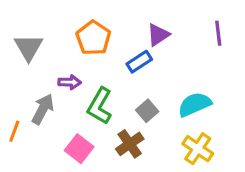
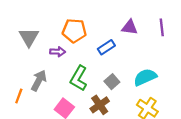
purple triangle: (158, 35) -> (130, 27), moved, turned 42
orange pentagon: (93, 38) -> (74, 31), turned -30
purple arrow: (70, 82) -> (58, 52), moved

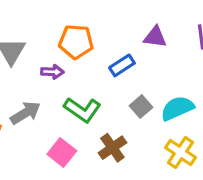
green L-shape: (79, 78) -> (82, 110), turned -85
gray arrow: (39, 81) -> (25, 113), turned 30
gray square: (112, 82) -> (141, 107), moved

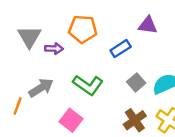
purple arrow: (52, 72) -> (54, 49), moved
brown cross: (112, 148) -> (135, 120), moved

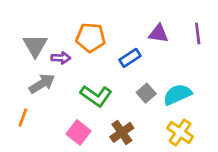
gray arrow: (41, 88) -> (42, 84), moved
brown cross: (135, 120) -> (122, 132), moved

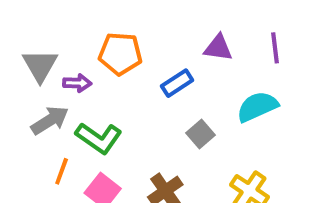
cyan semicircle: (177, 94) -> (257, 107), moved
green L-shape: (96, 96) -> (99, 138), moved
orange line: (23, 118) -> (62, 171), moved

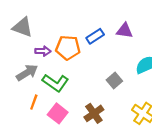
orange pentagon: (120, 54) -> (68, 48), moved
gray triangle: (40, 65) -> (22, 27), moved, turned -40
blue rectangle: (177, 83) -> (95, 36), moved

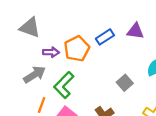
orange pentagon: (68, 48) -> (77, 49), turned -30
green L-shape: (55, 83) -> (64, 85), turned 100

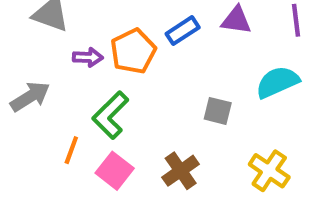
gray arrow: (35, 75) -> (30, 97), moved
gray square: (125, 83) -> (218, 111), turned -35

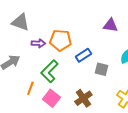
blue rectangle: (183, 31) -> (83, 55), moved
orange pentagon: (133, 51) -> (60, 40), turned 30

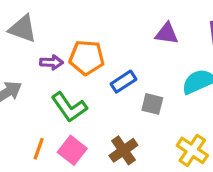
green L-shape: (49, 71) -> (69, 107), turned -80
orange line: (30, 88) -> (39, 149), moved

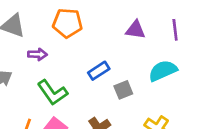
orange pentagon: (87, 58) -> (67, 23), moved
gray square: (152, 104) -> (123, 90), turned -36

